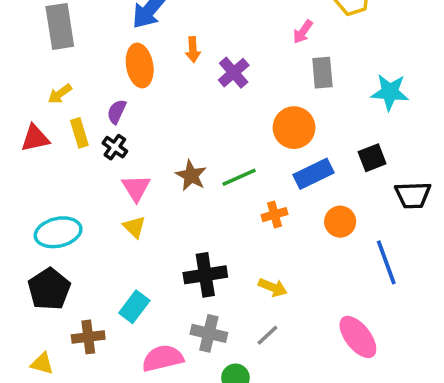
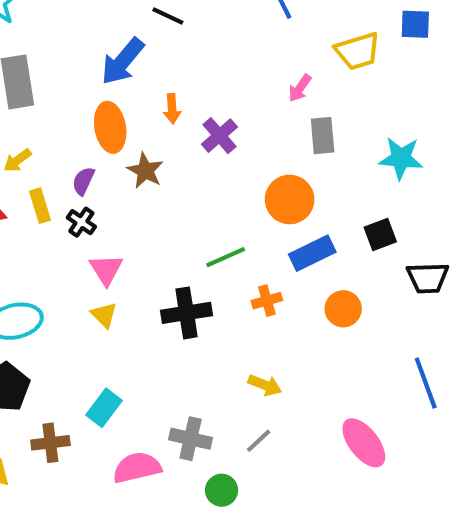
brown star: (191, 175) -> (145, 171), moved
blue line: (386, 262) -> (426, 383), moved
black cross: (205, 275) -> (186, 313), moved

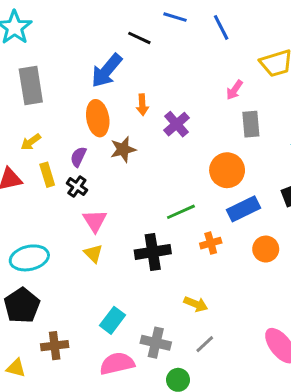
brown star: (145, 171) -> (123, 149), turned 30
yellow arrow: (265, 385) -> (196, 304), moved
cyan rectangle: (104, 408) -> (113, 320), moved

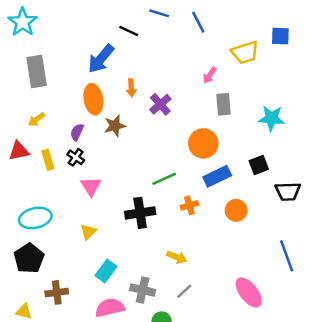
yellow rectangle: (47, 175) -> (48, 160), moved
yellow triangle: (93, 253) -> (88, 232), moved, turned 30

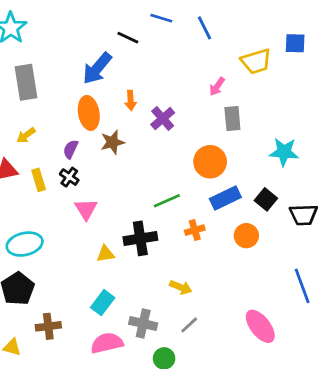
cyan star: (271, 118) -> (284, 152), moved
black square: (259, 165) -> (266, 199), moved, turned -30
yellow triangle: (88, 232) -> (105, 254), moved, turned 36

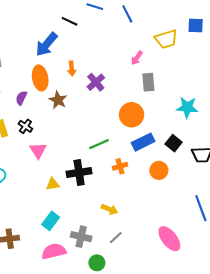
brown star: (112, 142) -> (58, 100), turned -30
purple semicircle: (71, 149) -> (21, 98), moved

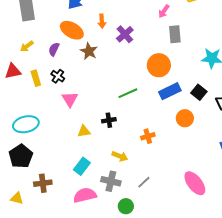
orange ellipse: (40, 78) -> (72, 30), turned -50
orange cross: (120, 166) -> (148, 136), moved
black cross: (79, 173) -> (109, 120), size x0.6
yellow arrow: (109, 209) -> (120, 156), moved

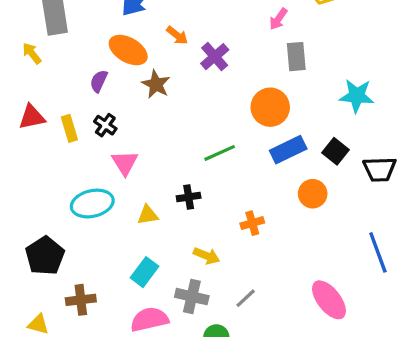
orange arrow: (102, 21) -> (177, 35), turned -48
yellow arrow: (27, 46) -> (32, 53), moved, turned 88
cyan ellipse: (26, 124) -> (92, 204), moved

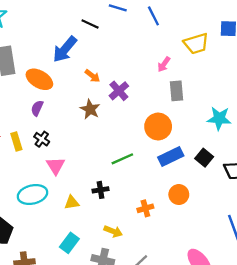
orange ellipse: (128, 50) -> (39, 79), moved
brown star: (156, 84) -> (90, 109), moved
orange circle: (313, 194) -> (179, 194), moved

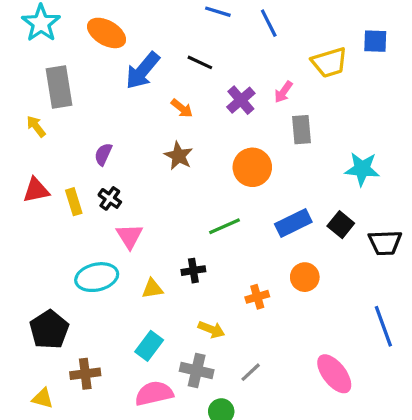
black line: (90, 24) -> (200, 62), moved
orange ellipse: (39, 79) -> (107, 33), moved
purple cross: (119, 91) -> (241, 100), moved
orange circle: (158, 127) -> (252, 167), moved

